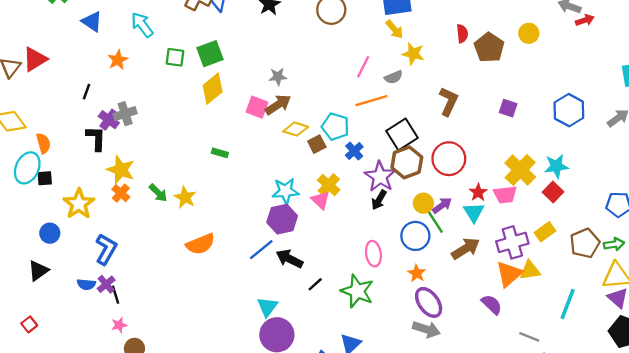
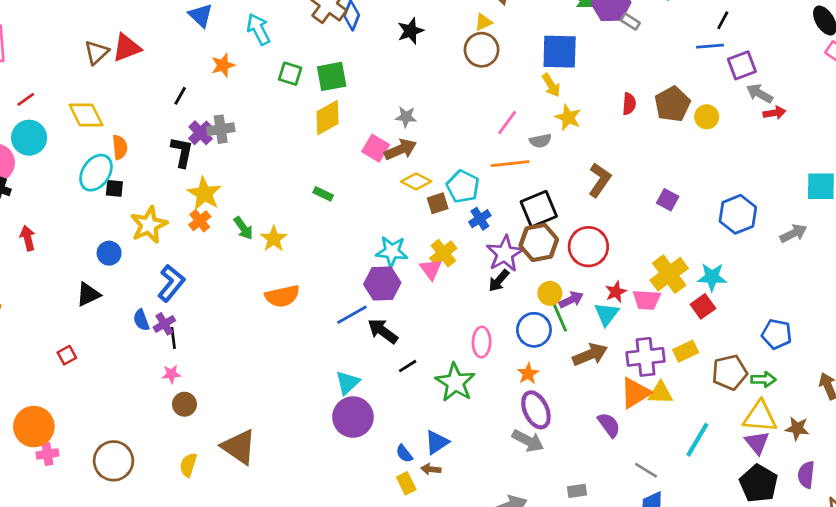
brown pentagon: (489, 47) -> (672, 104), moved
blue semicircle: (86, 284) -> (141, 320), turned 54

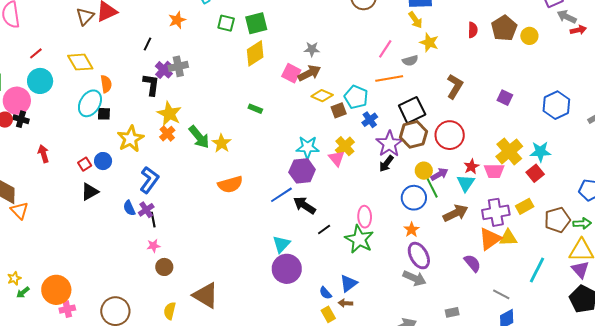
green arrow: (243, 228) -> (199, 137), size x1.4
pink ellipse: (482, 342) -> (365, 217), moved
red square: (67, 355) -> (85, 164), moved

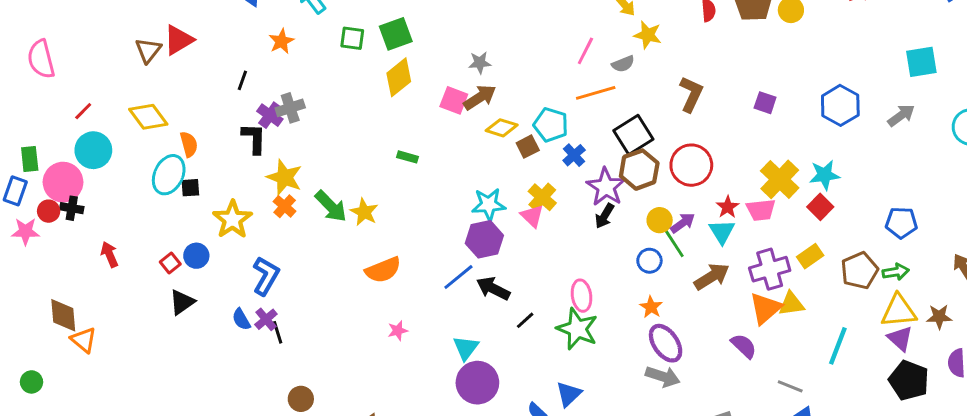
blue circle: (414, 198) -> (649, 261), size x0.7
pink star: (153, 246) -> (398, 331), moved

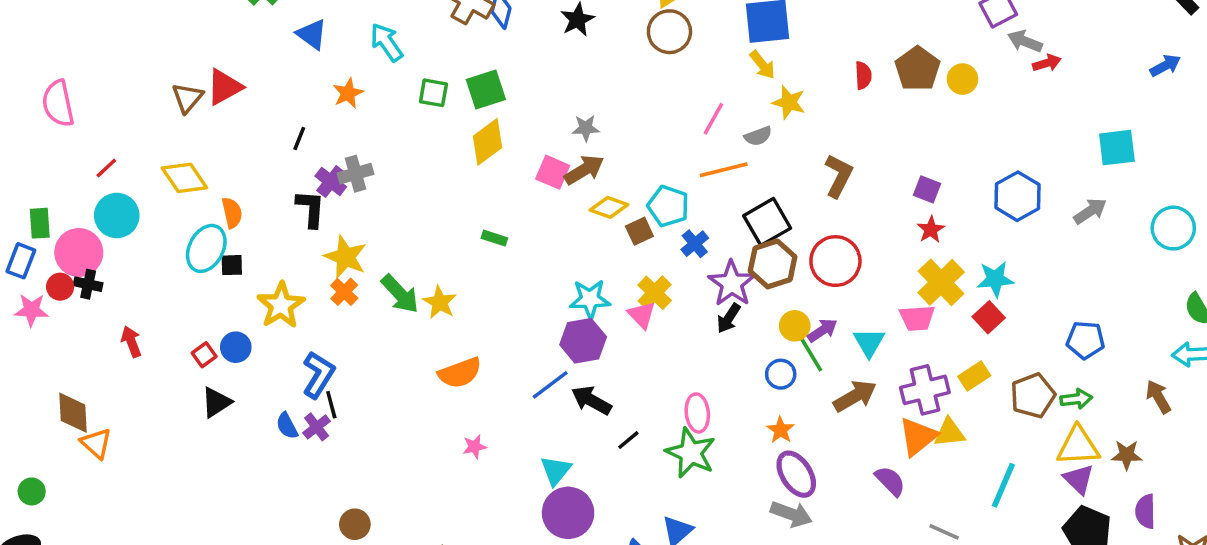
red star: (728, 207) -> (931, 230), moved
black line: (278, 332) -> (331, 405), moved

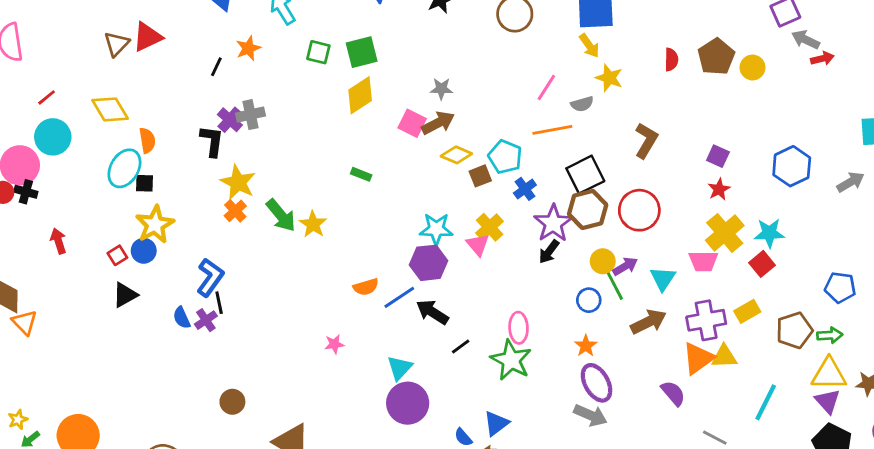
black line: (299, 138) -> (216, 67), moved
yellow star: (281, 305) -> (155, 225), moved
orange semicircle: (460, 373) -> (366, 287), moved, size x0.7

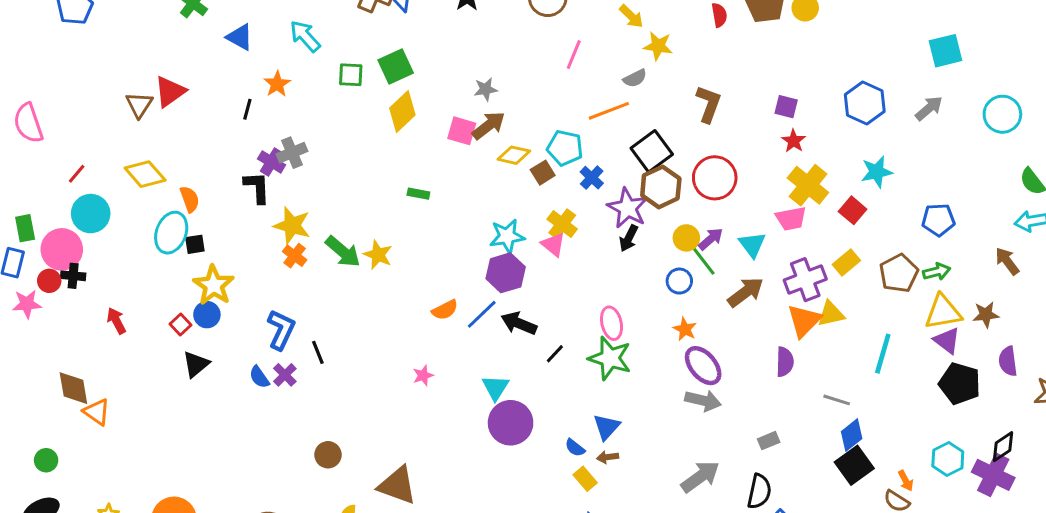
pink line: (546, 88) -> (574, 55), moved
cyan star: (769, 233) -> (877, 172), moved
black line: (219, 303) -> (318, 352), moved
purple semicircle: (673, 393) -> (785, 362), turned 52

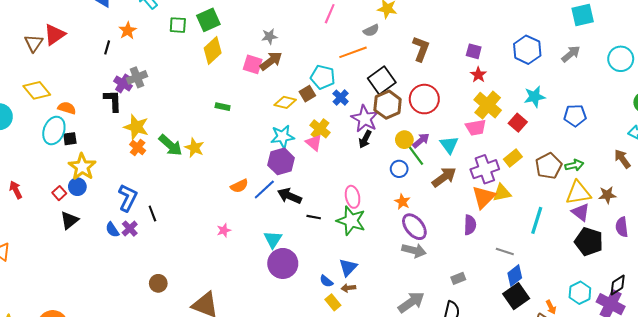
yellow diamond: (514, 155) -> (285, 102), moved
orange semicircle: (190, 199) -> (67, 108), turned -54
blue pentagon: (938, 220) -> (575, 116), moved
black line: (555, 354) -> (314, 217), turned 56

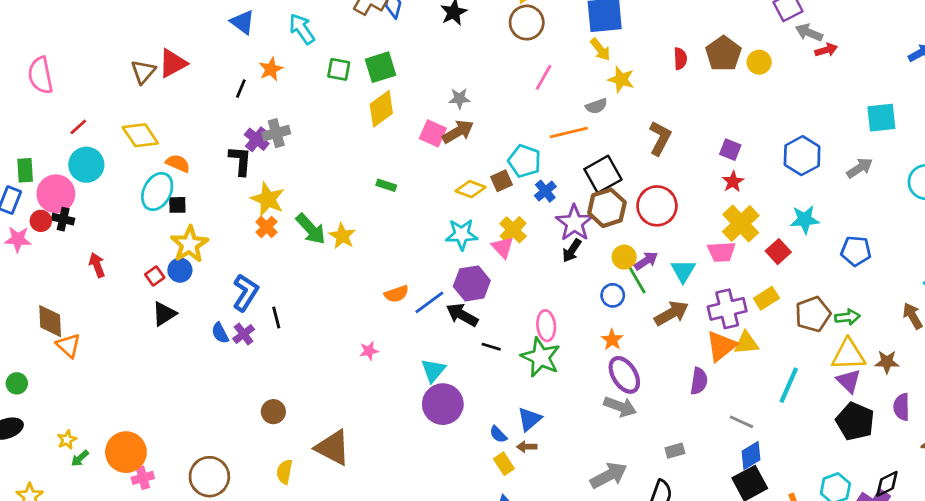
purple hexagon: (281, 161) -> (472, 283), moved

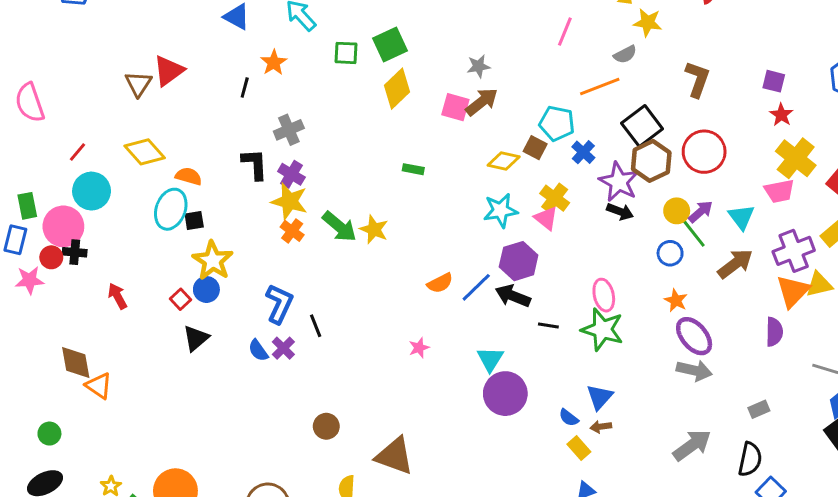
purple cross: (257, 139) -> (291, 174), moved
brown square: (501, 181) -> (535, 148), turned -30
black arrow: (572, 251) -> (620, 212), turned -95

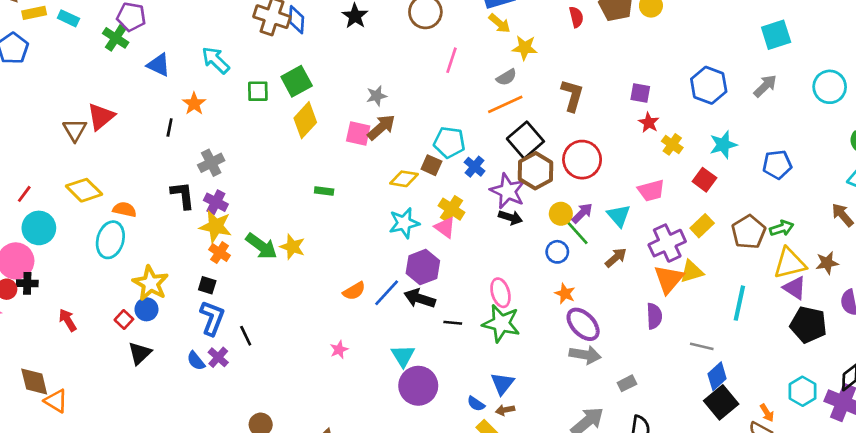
orange line: (600, 87) -> (505, 104), moved
yellow cross: (796, 158) -> (672, 144), moved, size x0.6
black square: (194, 220) -> (207, 285), moved, turned 30
brown arrow: (735, 264) -> (616, 258), size x0.7
gray rectangle: (759, 409) -> (627, 383), moved

